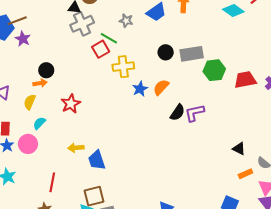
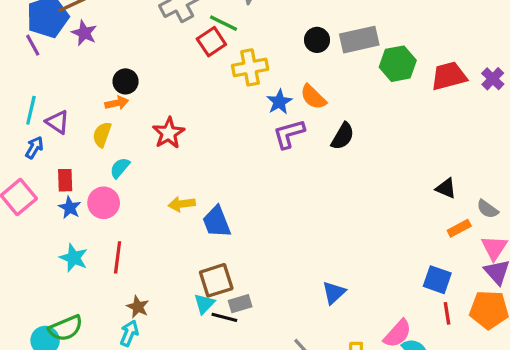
orange semicircle: (161, 87) -> (313, 97), turned -84
purple L-shape: (195, 113) -> (289, 134), moved
red line: (52, 182) -> (118, 257), moved

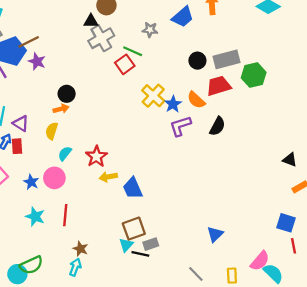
yellow cross: (250, 67) -> (153, 96), moved, turned -35
red trapezoid: (449, 76) -> (219, 86), moved
red star: (169, 133) -> (96, 156), moved
red rectangle: (65, 180) -> (17, 146), moved

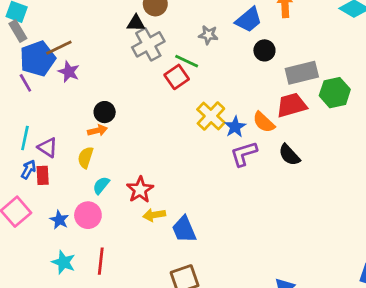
black circle: (197, 61) -> (264, 50), moved
black semicircle: (217, 126) -> (289, 155), turned 108

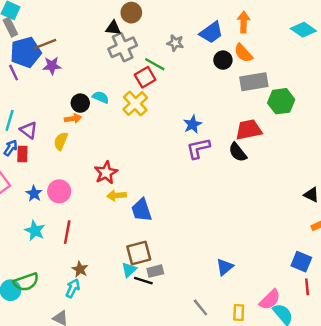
purple star: (69, 72) -> (52, 66), turned -30
red trapezoid: (292, 105) -> (249, 130), moved
yellow cross: (211, 116) -> (135, 104), moved
orange semicircle: (264, 122) -> (243, 53), moved
cyan semicircle: (101, 185) -> (101, 97), moved, turned 70

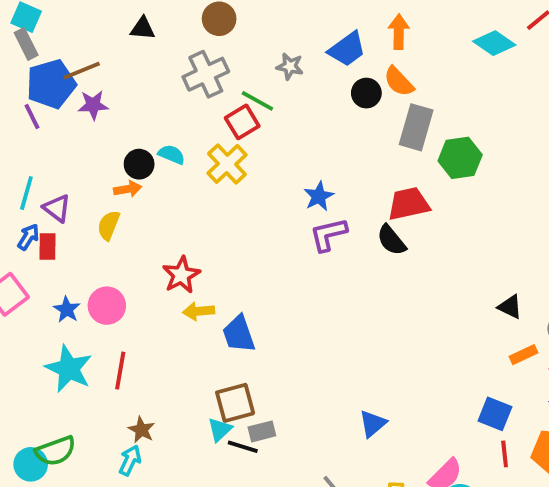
black triangle: (113, 28) -> (143, 28), moved
gray rectangle: (254, 82) -> (416, 127), turned -64
cyan star: (35, 231) -> (69, 369), size x1.4

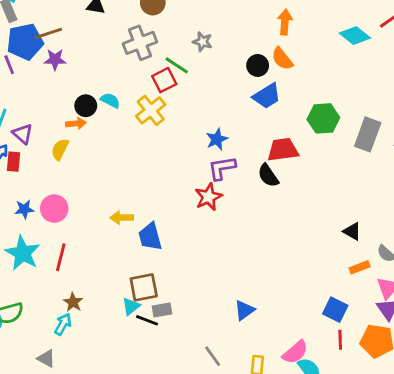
blue trapezoid: (347, 49) -> (267, 96), moved
gray rectangle: (416, 127) -> (368, 134), moved
red star: (181, 275) -> (208, 197), moved
blue star: (67, 309) -> (24, 209), turned 30

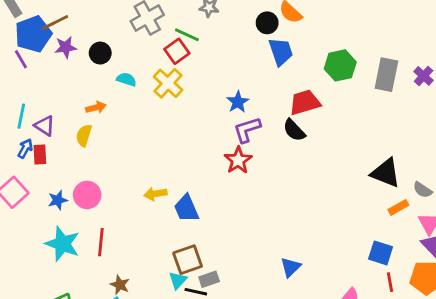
blue trapezoid: (267, 96) -> (281, 52), turned -68
black circle: (86, 106) -> (100, 53), moved
black triangle: (352, 231) -> (386, 173), size x1.6

